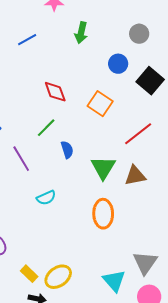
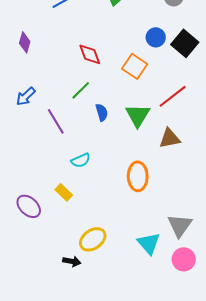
blue circle: (118, 64) -> (156, 37), moved
green triangle: (103, 168) -> (138, 115), moved
yellow rectangle: (29, 274) -> (64, 192), moved

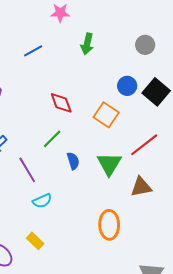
cyan semicircle: (81, 160) -> (42, 201), moved

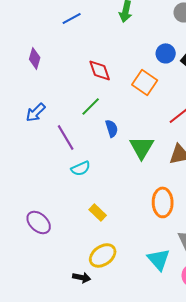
green triangle: (109, 164) -> (142, 147), moved
orange ellipse: (109, 225) -> (163, 202), moved
yellow rectangle: (35, 241) -> (98, 212), moved

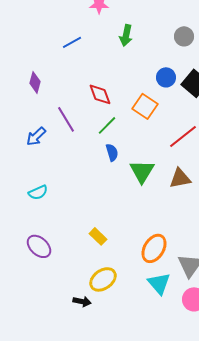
green line: (91, 106) -> (107, 125), moved
purple line: (66, 137) -> (66, 119), moved
cyan semicircle: (81, 168) -> (38, 192), moved
orange ellipse: (163, 202) -> (154, 248), moved, turned 32

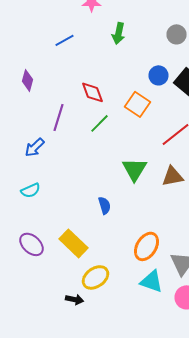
purple line: (66, 119) -> (58, 117), turned 48
blue arrow: (36, 136) -> (34, 147), moved
blue semicircle: (112, 152) -> (104, 205), moved
yellow rectangle: (98, 236) -> (74, 243), moved, size x1.6
cyan triangle: (159, 283) -> (152, 281), turned -30

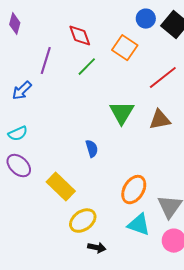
purple ellipse: (32, 244) -> (19, 166), moved
black arrow: (74, 299) -> (97, 248), moved

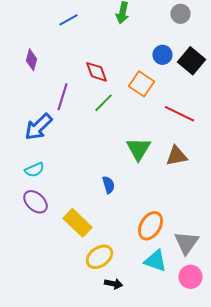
red line: (163, 78) -> (179, 114), turned 64
blue arrow: (22, 91) -> (38, 127), size x1.4

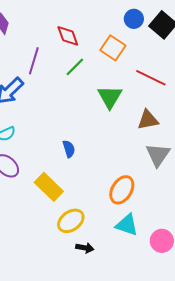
green triangle: (138, 149) -> (110, 97), moved
blue semicircle: (108, 185) -> (69, 149), moved
gray triangle: (186, 243) -> (158, 155), moved

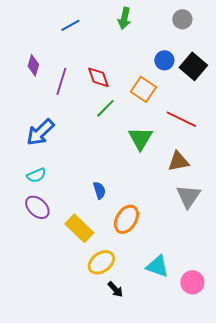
purple line: (34, 61) -> (61, 81), moved
orange ellipse: (122, 190) -> (126, 219), moved
black arrow: (85, 248) -> (115, 289), turned 36

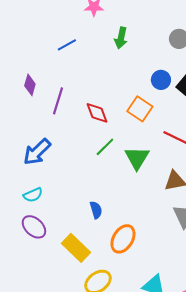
red diamond: (98, 77) -> (97, 113), moved
green line: (105, 108) -> (105, 147), moved

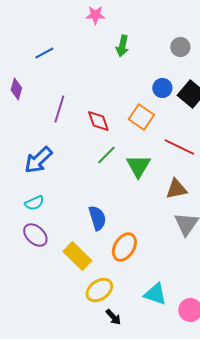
blue line: (67, 45) -> (44, 53), moved
purple diamond: (30, 85) -> (16, 89), moved
blue semicircle: (96, 210) -> (97, 218), size x1.4

